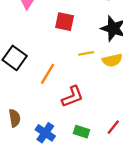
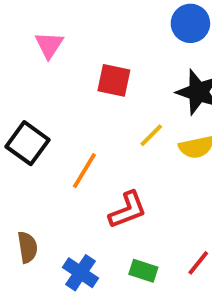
yellow line: (86, 53) -> (151, 135), turned -35

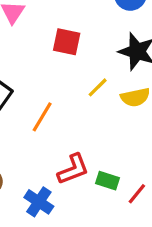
red L-shape: (128, 210) -> (73, 169), moved
green rectangle: (143, 271) -> (107, 181), moved

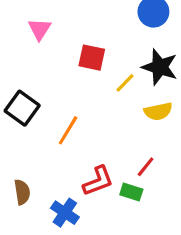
yellow line: (98, 87) -> (125, 83), moved
red line: (137, 194) -> (146, 167), moved

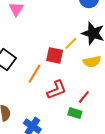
red square: (92, 58) -> (55, 55), moved
red L-shape: (98, 181) -> (57, 90), moved

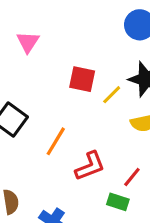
red square: (55, 55) -> (82, 79), moved

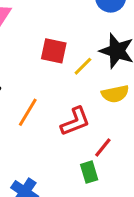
red L-shape: (90, 166) -> (75, 121), moved
green rectangle: (118, 202) -> (89, 172), turned 55

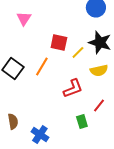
orange line: (28, 112) -> (42, 66), moved
red line: (103, 148) -> (99, 105), moved

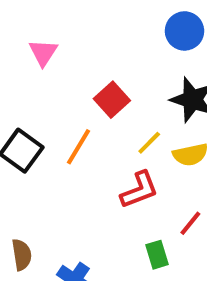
red square: (59, 42) -> (112, 100), turned 36
yellow line: (78, 52) -> (149, 143), moved

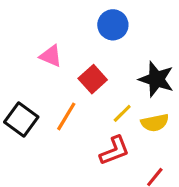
blue circle: (184, 31) -> (113, 25), moved
pink triangle: (43, 53) -> (51, 56), moved, turned -40

